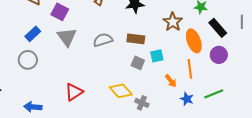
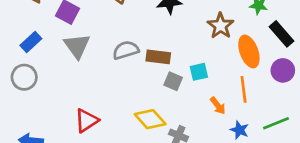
brown rectangle: (136, 39) -> (158, 57), moved

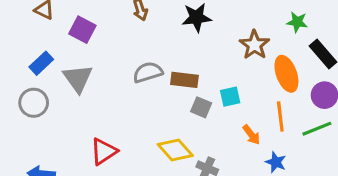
gray triangle: (77, 46) -> (78, 78), moved
green line: (276, 123) -> (317, 129), moved

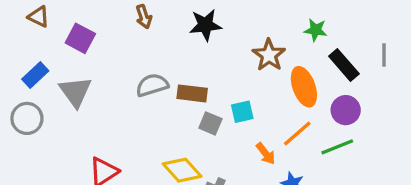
orange line: (280, 116) -> (297, 133), turned 56

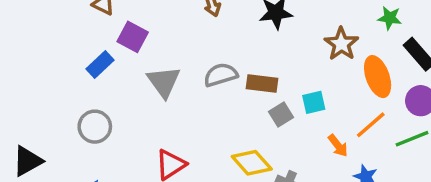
purple square: (80, 38) -> (133, 37), moved
gray triangle: (75, 92) -> (164, 82), moved
gray circle: (27, 118) -> (95, 127), moved
gray square: (210, 123) -> (281, 115), turned 35

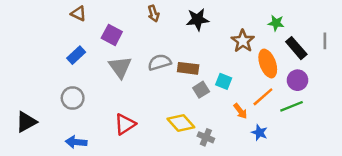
purple square: (133, 37) -> (112, 35), moved
cyan square: (314, 102) -> (224, 81), turned 35

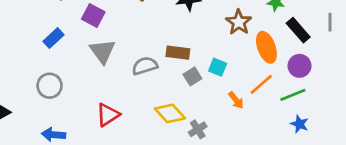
gray semicircle: (159, 62) -> (145, 66), moved
blue star: (259, 133) -> (300, 124), moved
gray cross: (206, 137) -> (198, 129), turned 35

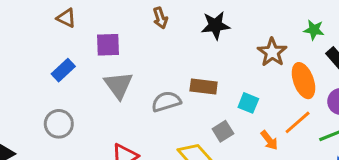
purple square: (93, 16) -> (108, 45), turned -30
gray square: (192, 76) -> (223, 131), moved

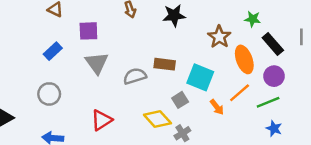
cyan square: (248, 103) -> (200, 77), size x1.6

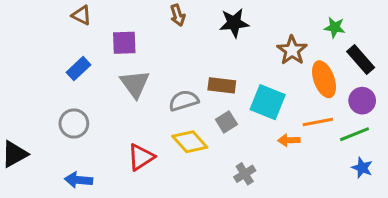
orange line: (240, 93) -> (318, 122), turned 30
gray square: (180, 100) -> (226, 122), moved
orange arrow: (217, 107) -> (289, 140), turned 126
yellow diamond: (157, 119) -> (190, 142), moved

